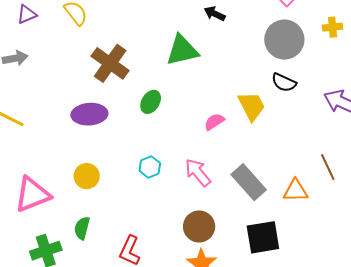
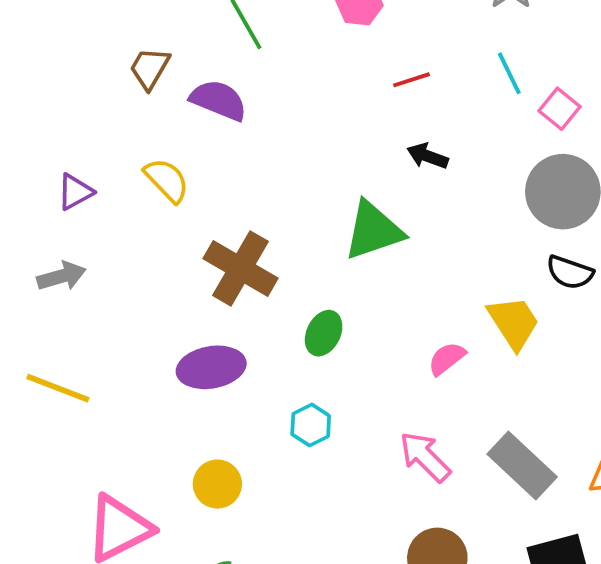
cyan hexagon: (150, 167) -> (311, 425), moved

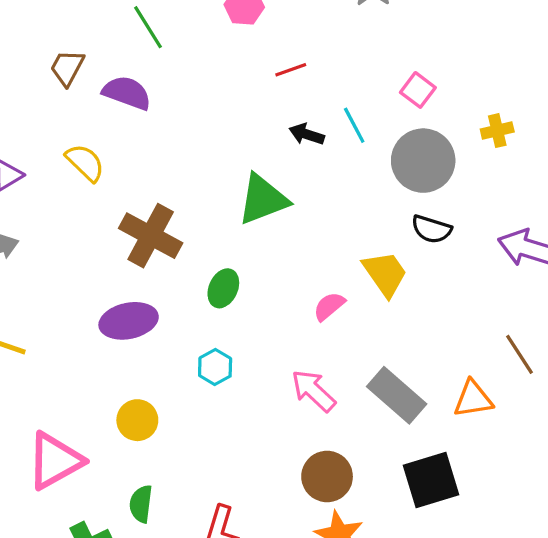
cyan line: (509, 73) -> (354, 125), moved

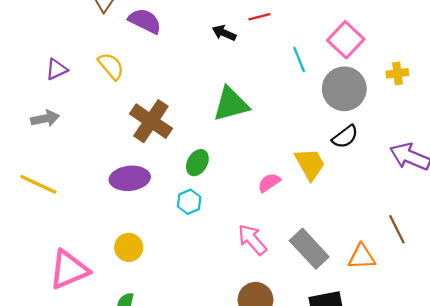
pink square: (418, 90) -> (346, 40), size x1.5
black arrow: (307, 134) -> (224, 33), moved
black semicircle: (431, 229) -> (345, 137), turned -60
cyan hexagon: (215, 367) -> (189, 202), moved

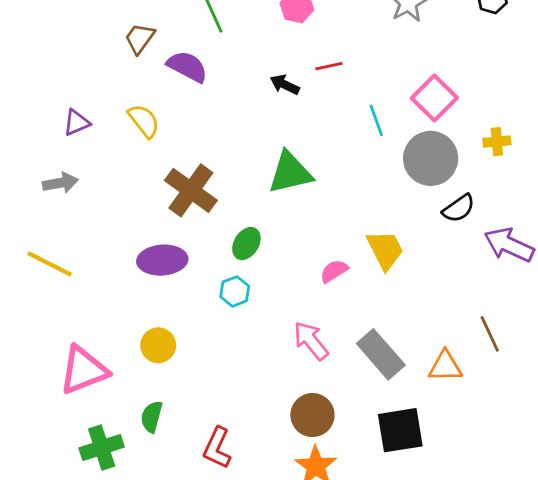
black semicircle: (345, 137) -> (459, 208), moved

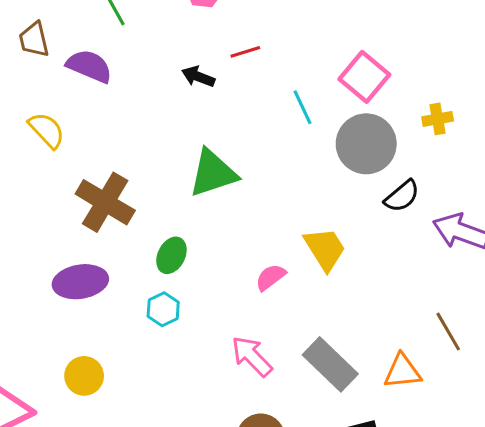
brown trapezoid: (140, 38) -> (34, 40), turned -44

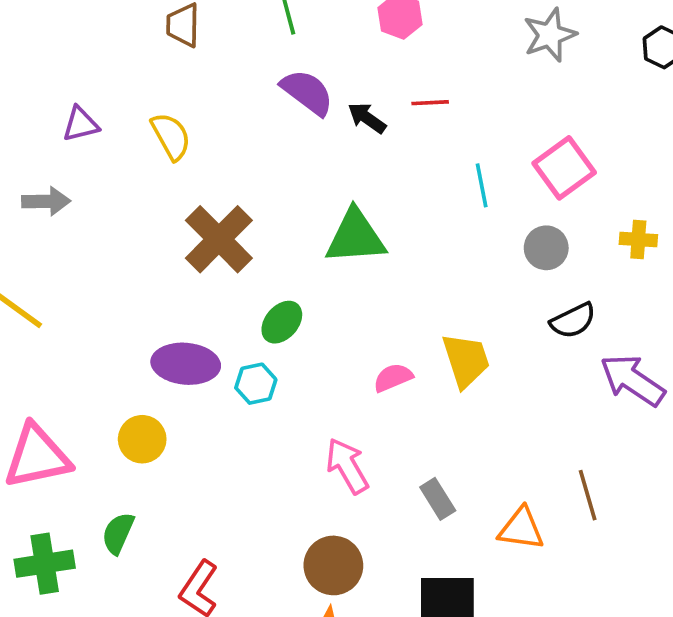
purple semicircle: (89, 66) -> (307, 92), moved
gray circle: (366, 144) -> (546, 248), size x0.6
purple ellipse: (80, 282) -> (186, 364), moved
gray rectangle: (330, 364) -> (438, 499), size x0.6

